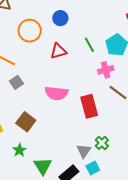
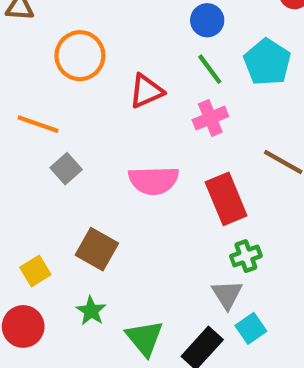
blue circle: (60, 18) -> (207, 20), moved
pink cross: (106, 70) -> (210, 118), moved
green cross: (102, 143) -> (246, 256), moved, turned 32

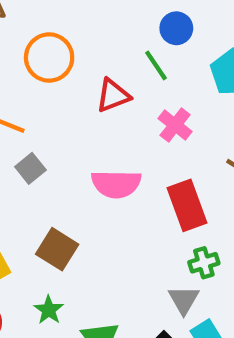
green line: (210, 69) -> (156, 65), moved
pink cross: (210, 118) -> (175, 125), turned -32

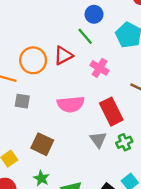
orange circle: (49, 57) -> (33, 60), moved
gray square: (30, 168) -> (22, 101), turned -35
gray triangle: (184, 300) -> (98, 140), moved

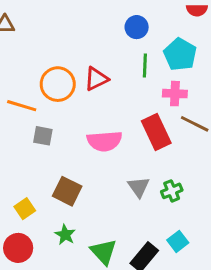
green line: (85, 36) -> (145, 65), moved, turned 42
pink cross: (99, 68) -> (175, 94), moved, turned -30
red rectangle: (111, 112) -> (156, 132), moved

